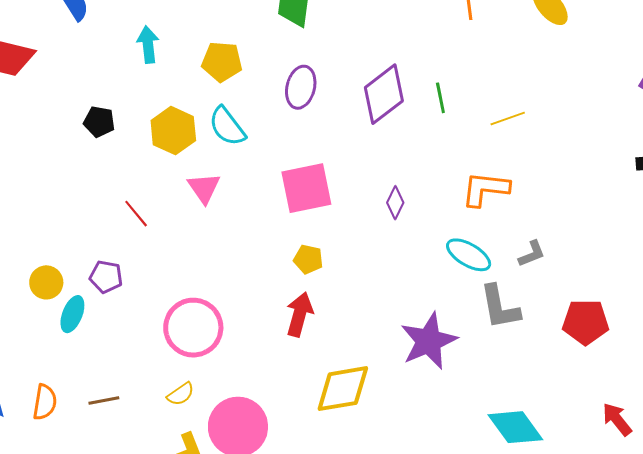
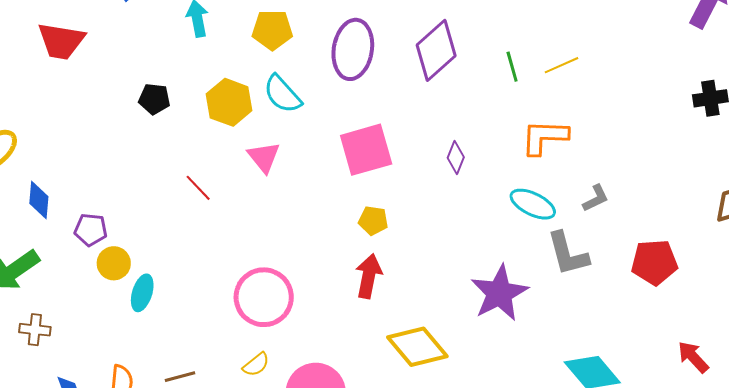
purple ellipse: (301, 87) -> (353, 49), size x1.4
green line: (440, 98) -> (512, 67), moved
purple pentagon: (106, 277) -> (91, 230), moved
yellow diamond: (343, 389) -> (417, 347), turned 64

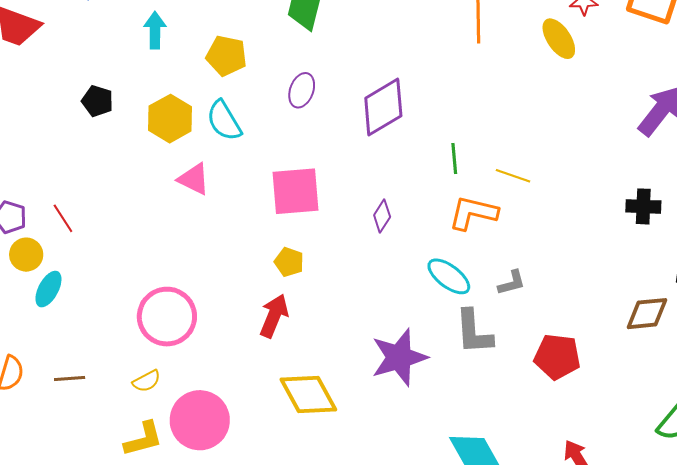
purple ellipse: (353, 49) -> (302, 90), size x0.6
yellow line: (562, 65) -> (513, 176), moved, turned 32
green line: (512, 67) -> (454, 158), moved
pink triangle: (264, 157) -> (194, 179), turned -36
red line: (198, 188) -> (63, 218), moved

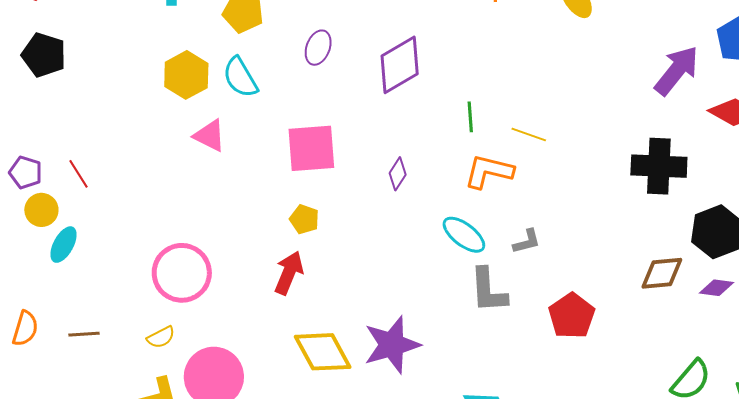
black pentagon: (97, 101) -> (44, 55), moved, size x1.4
black cross: (643, 206) -> (659, 166), size x1.6
purple star: (399, 357) -> (392, 345), moved
red pentagon: (557, 357) -> (572, 316), turned 30

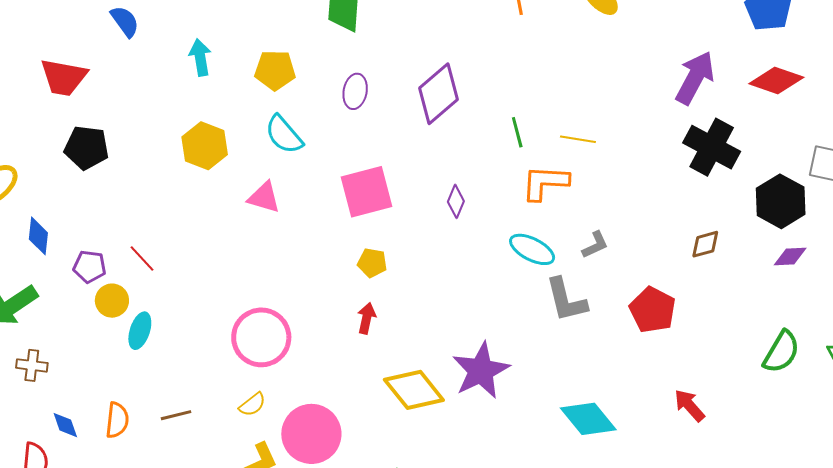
purple arrow: (677, 71) -> (695, 78), moved
yellow hexagon: (186, 75) -> (205, 146), moved
black cross: (659, 166) -> (712, 147), turned 36
red arrow: (289, 273) -> (367, 318), size x0.7
brown diamond: (662, 273) -> (705, 244), moved, size x0.7

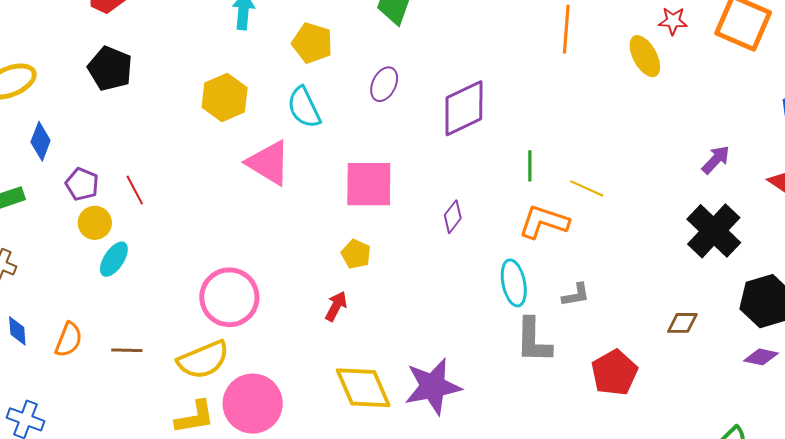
purple arrow: (695, 78) -> (716, 160), size x0.6
pink triangle: (264, 197) -> (269, 163), size x1.4
cyan ellipse: (532, 249) -> (514, 283), turned 36
yellow semicircle: (252, 405) -> (203, 360), size x1.8

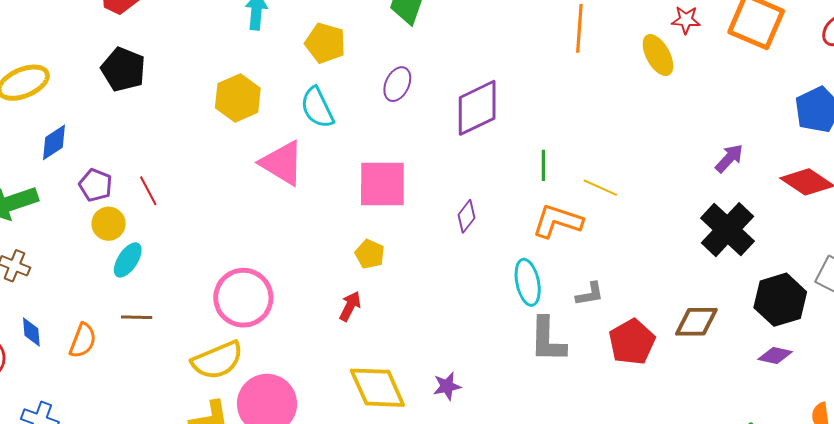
blue diamond: (41, 141) -> (54, 142), turned 36
brown diamond: (682, 323) -> (696, 322), size x1.4
brown line: (127, 350) -> (137, 317), moved
red pentagon: (614, 373) -> (632, 342), moved
purple star: (433, 387) -> (447, 386), size x0.5

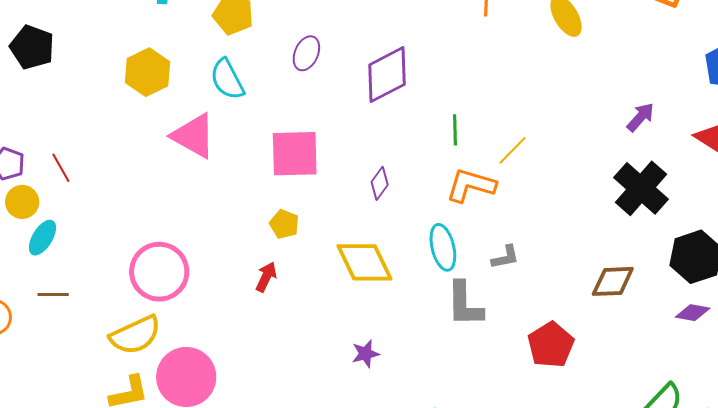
yellow line: (600, 188) -> (513, 150), turned -68
red pentagon: (632, 342) -> (551, 345), moved
yellow diamond: (377, 388) -> (365, 262), moved

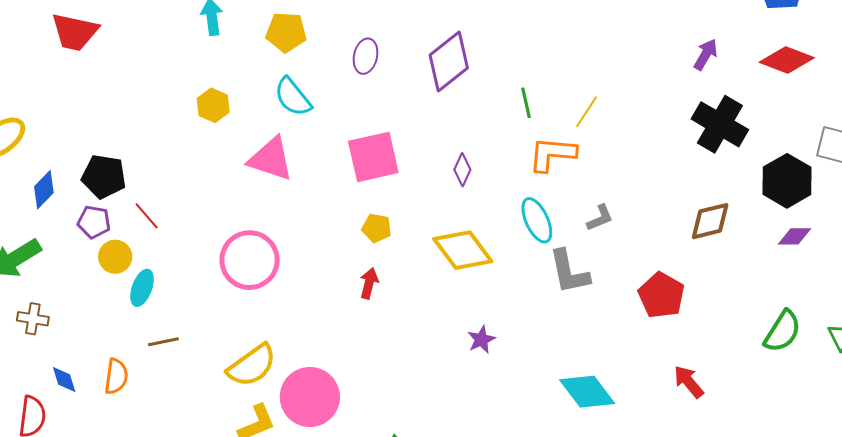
black pentagon: (32, 47) -> (104, 177), moved
yellow hexagon: (147, 72) -> (213, 105), size x0.7
pink circle: (159, 272) -> (250, 260), moved

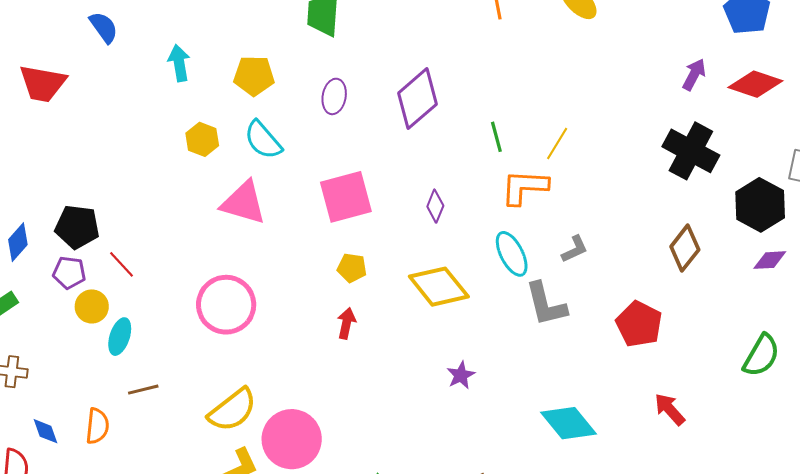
purple arrow: (706, 54) -> (694, 75), moved
yellow hexagon: (213, 105) -> (202, 139), moved
brown diamond: (710, 221) -> (685, 248), turned -36

